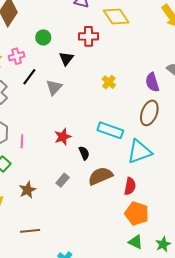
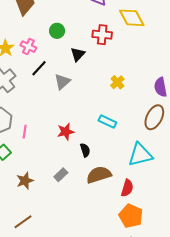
pink cross: (17, 56) -> (28, 47), turned 35
cyan rectangle: (110, 130) -> (107, 122), moved, size x0.7
brown line: (30, 231) -> (23, 222), turned -36

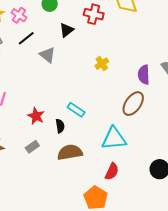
gray triangle: (62, 82) -> (47, 55), turned -48
cyan rectangle: (107, 122) -> (76, 110), moved
red star: (66, 132) -> (36, 116), moved, turned 30
red semicircle: (127, 188) -> (112, 172), moved

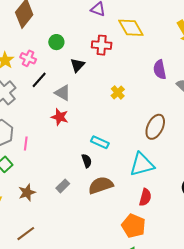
purple semicircle: (144, 75) -> (160, 70), moved
red star: (36, 116) -> (60, 117), moved

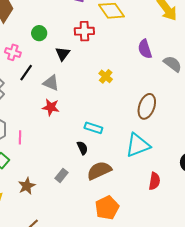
red semicircle: (145, 197) -> (154, 181), moved
orange pentagon: (134, 226) -> (107, 208), moved, turned 30

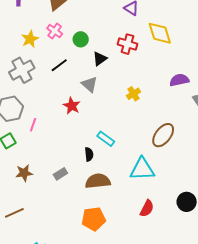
green circle: (39, 33) -> (81, 39), moved
purple semicircle: (145, 49) -> (179, 80), turned 78
pink cross: (13, 52) -> (55, 31), moved
gray triangle: (51, 83) -> (89, 84), moved

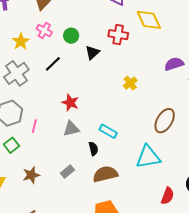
gray triangle: (89, 84) -> (71, 129), moved, turned -48
red semicircle: (147, 208) -> (167, 196), moved

